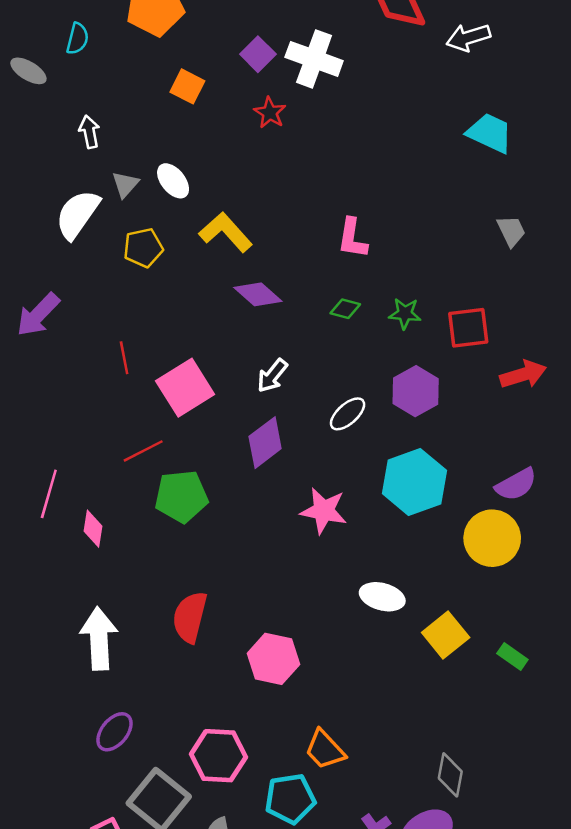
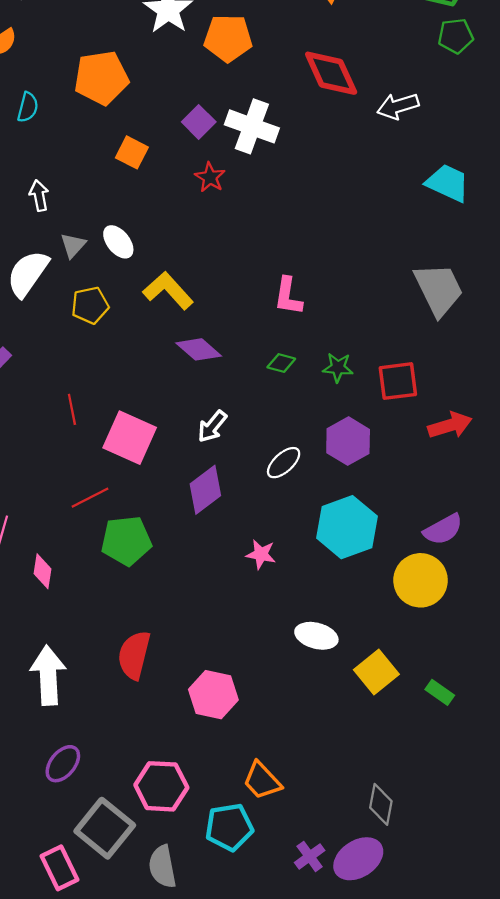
cyan trapezoid: (490, 133) -> (448, 183), moved
gray trapezoid: (511, 231) -> (439, 289), size x1.8
pink square: (185, 388) -> (130, 438), turned -34
pink star: (324, 511) -> (261, 554), size x0.7

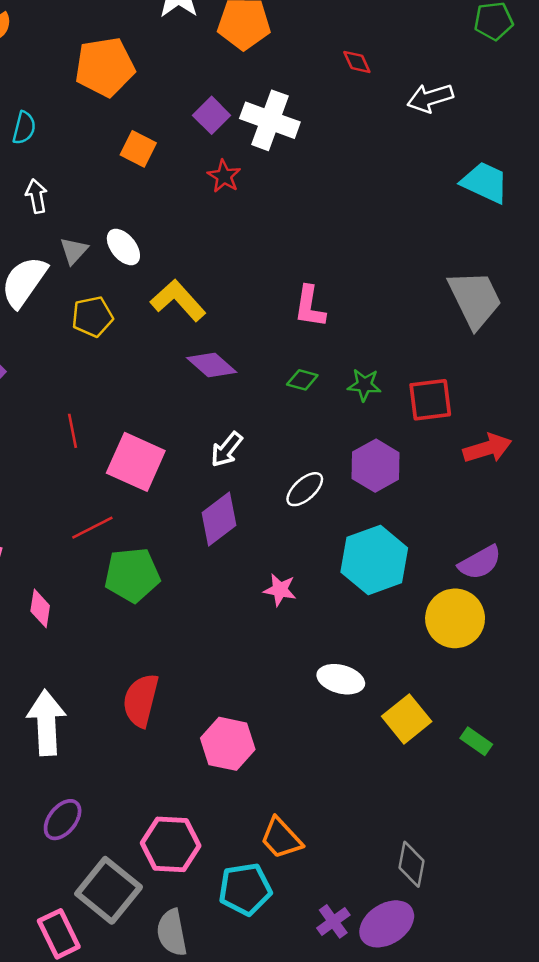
red diamond: (331, 73) -> (357, 62), size x0.5
cyan semicircle: (28, 107) -> (24, 128), moved

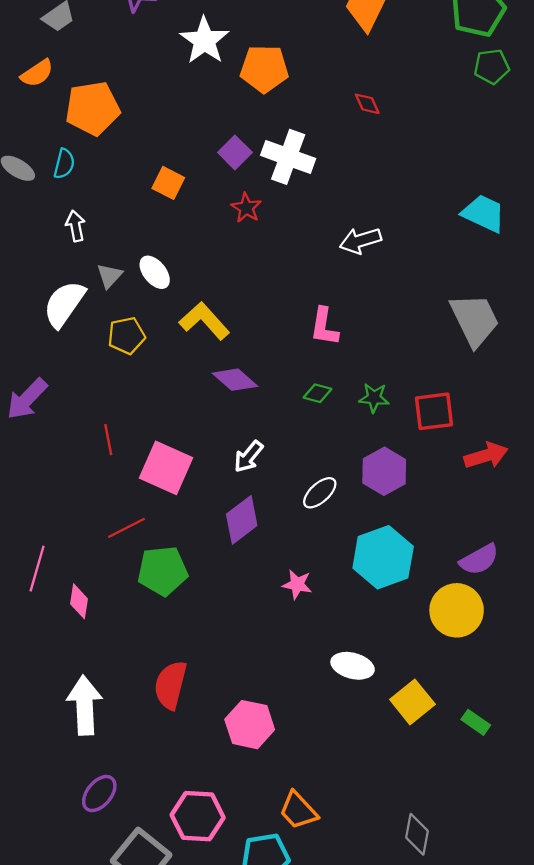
orange pentagon: (105, 67) -> (92, 108), moved
white arrow: (430, 98) -> (360, 241), moved

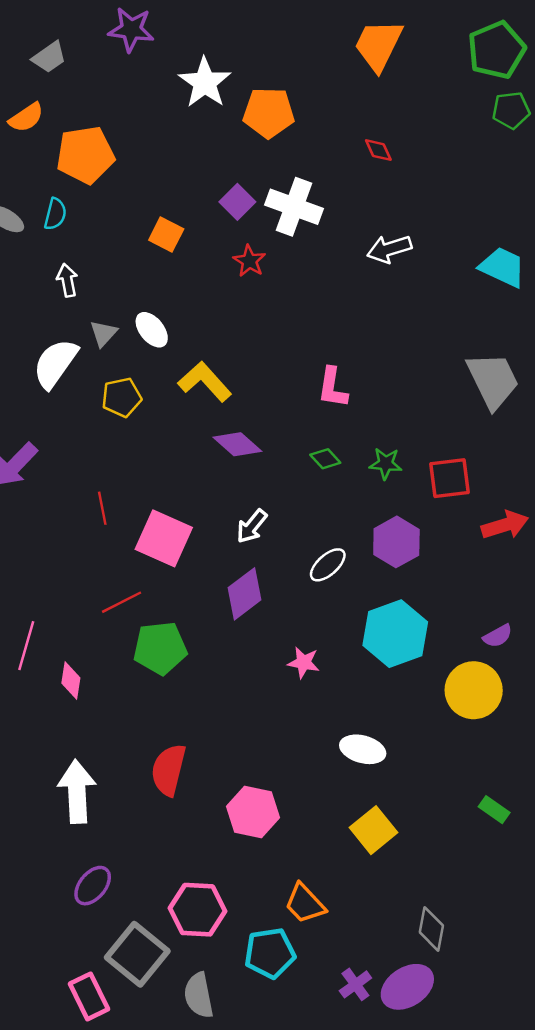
white arrow: (360, 241) -> (389, 249), moved
green diamond: (317, 393) -> (325, 459), turned 32
purple semicircle: (479, 559) -> (498, 636), size x0.7
yellow square: (412, 702) -> (374, 830), moved

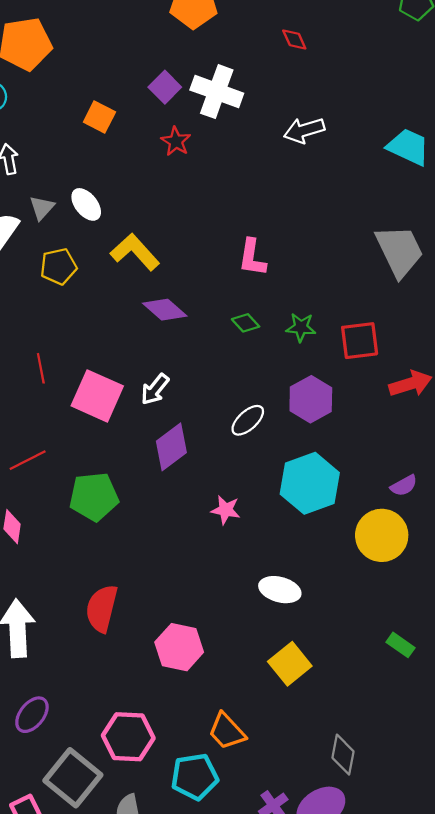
white arrow: (252, 526) -> (155, 389), moved
red line: (122, 602) -> (28, 460), moved

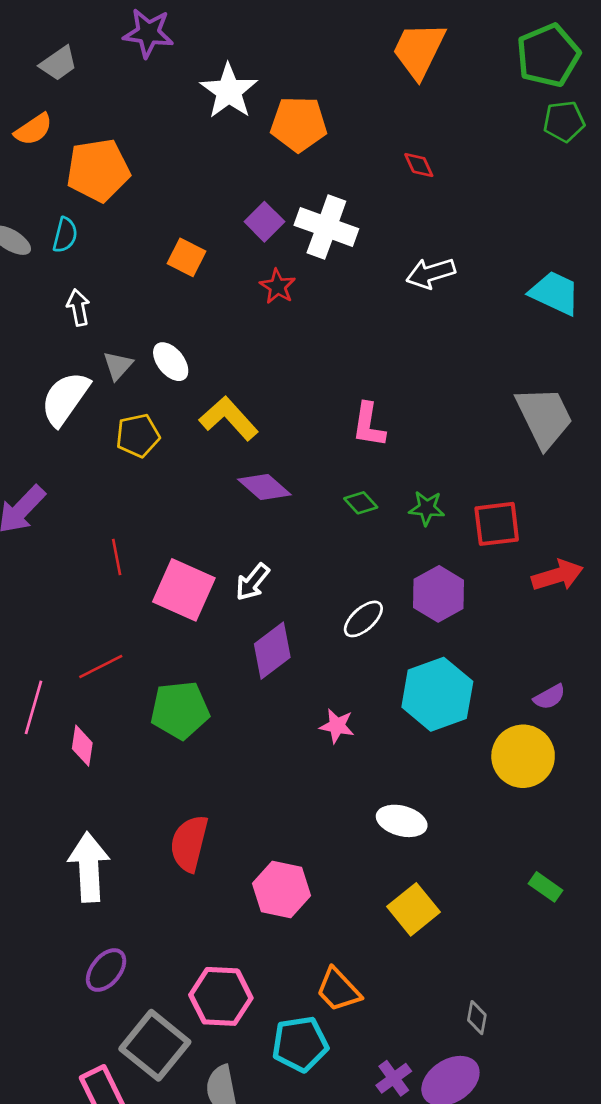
gray diamond: (343, 755) -> (477, 1018), size x0.7

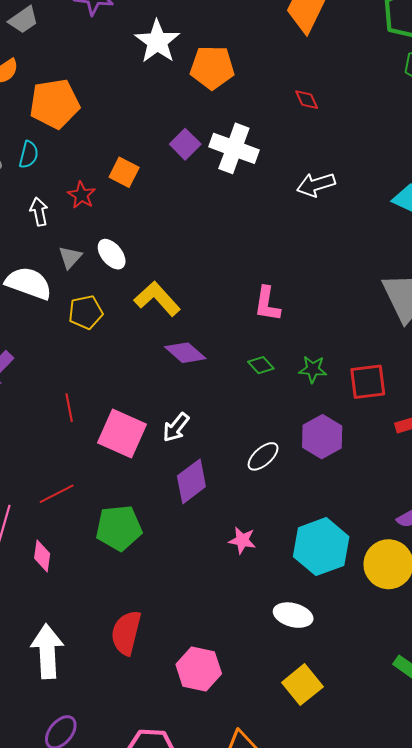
red star: (278, 286) -> (82, 195), moved
white semicircle: (65, 399) -> (29, 283), turned 75
cyan hexagon: (437, 694) -> (321, 547), moved

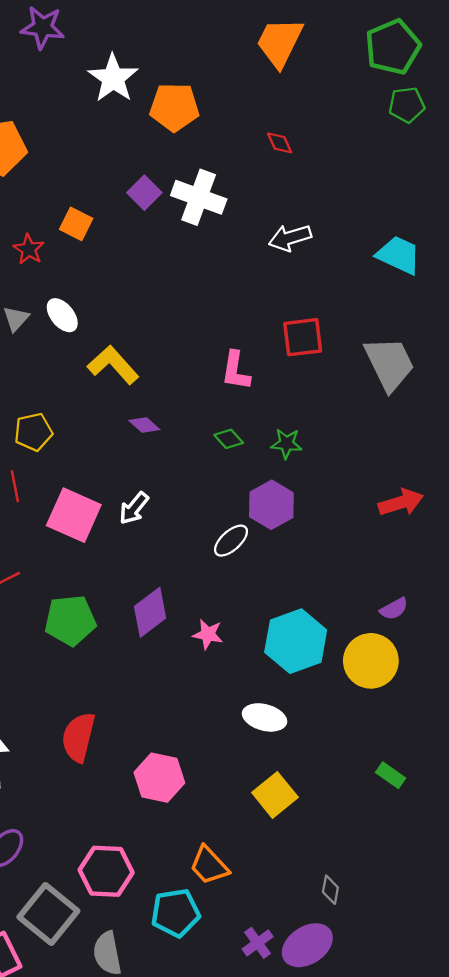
yellow pentagon: (86, 312) -> (33, 432), moved
purple diamond: (185, 353) -> (144, 425), size x0.7
red square: (368, 382) -> (303, 337), moved
purple hexagon: (322, 437) -> (271, 505), moved
purple diamond: (191, 481) -> (150, 612), moved

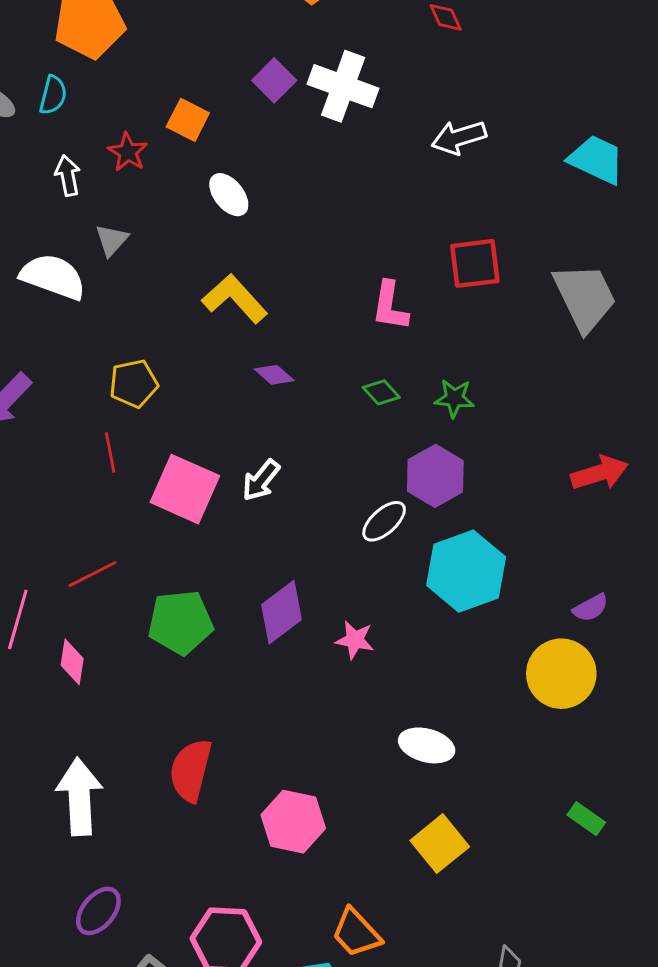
white ellipse: (62, 315) -> (229, 195), moved
cyan hexagon: (296, 641) -> (466, 571), moved

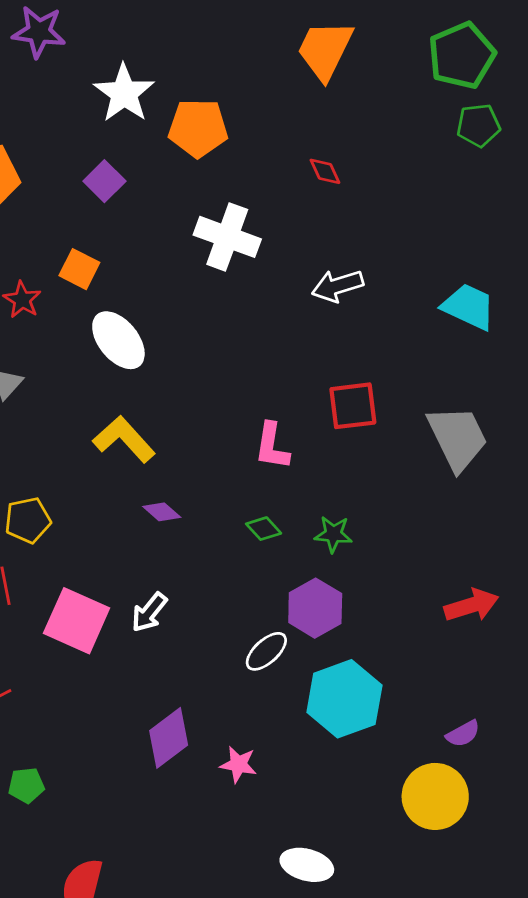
purple square: (274, 80) -> (104, 181), moved
white ellipse: (229, 195) -> (118, 340), size x1.4
green pentagon: (180, 622) -> (26, 785), moved, size x0.6

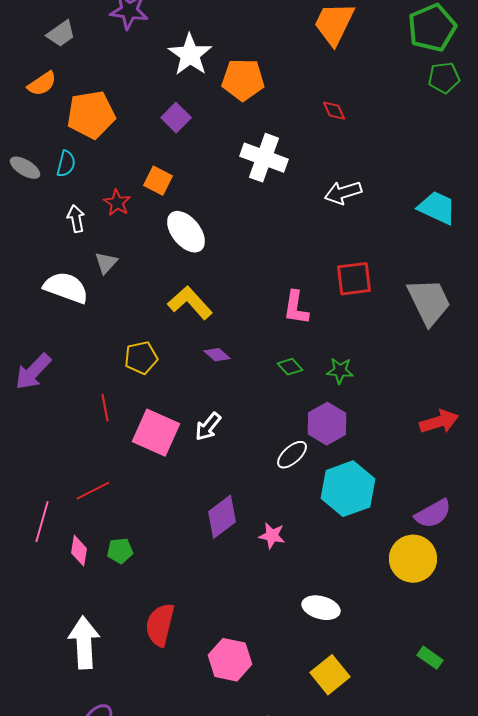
yellow pentagon: (28, 520) -> (141, 358), moved
purple semicircle: (463, 734) -> (433, 514), size x1.5

